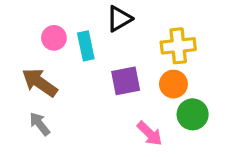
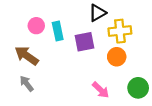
black triangle: (119, 19) -> (97, 13), moved
purple square: (126, 81) -> (85, 42), moved
green circle: (193, 114) -> (138, 88), moved

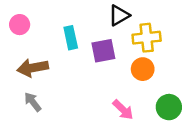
pink circle: (36, 26) -> (20, 25), moved
brown arrow: (27, 56) -> (33, 68), turned -45

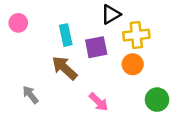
brown arrow: (33, 68) -> (65, 68), moved, turned 52
pink arrow: (123, 110) -> (99, 102), moved

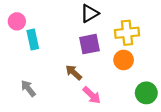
black triangle: (111, 14) -> (90, 13), moved
cyan rectangle: (66, 35) -> (33, 40), moved
brown arrow: (65, 68) -> (74, 72), moved, size x0.7

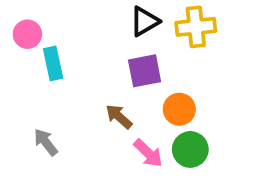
yellow cross: (127, 33) -> (196, 27), moved
orange circle: (124, 60) -> (179, 109), moved
green circle: (146, 93) -> (190, 149), moved

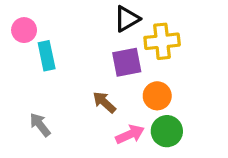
yellow cross: (196, 27) -> (162, 41), moved
pink arrow: (148, 153) -> (130, 134), turned -68

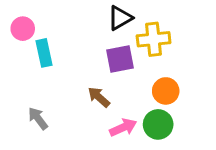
orange circle: (157, 96) -> (166, 91), moved

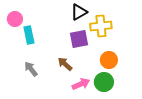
gray arrow: (38, 118) -> (31, 69), moved

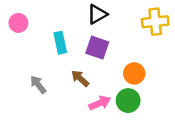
yellow cross: (101, 26) -> (155, 22), moved
cyan rectangle: (29, 35) -> (60, 43), moved
purple square: (79, 39) -> (97, 48), turned 30

